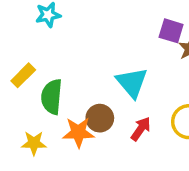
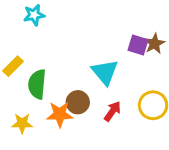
purple square: (171, 31) -> (138, 45), moved

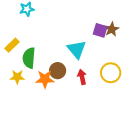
red arrow: (112, 111) -> (82, 77), turned -48
yellow star: (22, 123) -> (17, 77), moved

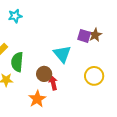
red arrow: (82, 77) -> (53, 83), moved
orange star: (45, 79) -> (37, 99), moved, turned -30

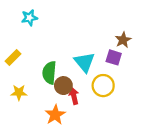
purple square: (84, 36) -> (114, 57), moved
green semicircle: (17, 62) -> (49, 73), moved
yellow circle: (94, 76) -> (103, 86), moved

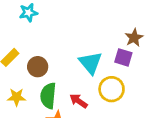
green semicircle: (49, 73) -> (48, 96), moved
brown circle: (63, 86) -> (38, 67), moved
red arrow: (74, 96) -> (79, 101), turned -42

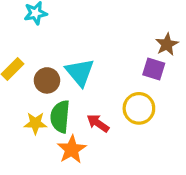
cyan triangle: (90, 63) -> (80, 72), moved
yellow star: (17, 97) -> (35, 123), moved

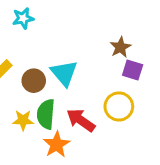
brown star: (167, 44) -> (120, 47), moved
red arrow: (98, 123) -> (81, 120), size x1.4

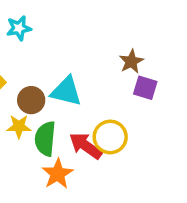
cyan triangle: (64, 73) -> (66, 91), turned -36
yellow circle: (119, 106) -> (110, 137), moved
yellow star: (23, 120) -> (19, 126), moved

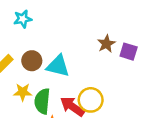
purple square: (145, 88) -> (129, 52), moved
brown circle: (31, 100) -> (32, 61), moved

